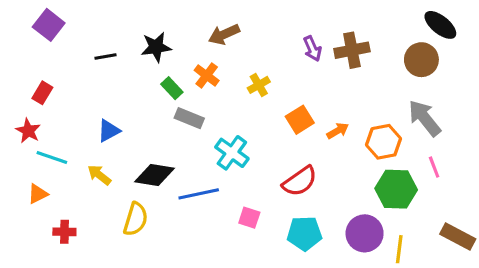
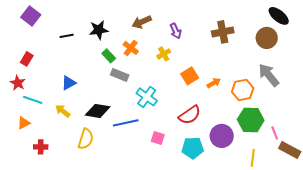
purple arrow: (312, 49) -> (176, 31), moved
pink line: (434, 167) -> (275, 133), moved
purple circle: (365, 233) -> (222, 136), moved

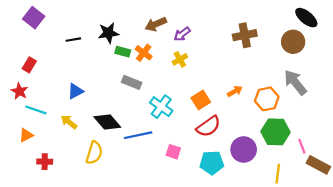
purple arrow: (176, 31) -> (182, 34), moved, turned 77
green rectangle: (109, 56) -> (123, 52), moved, turned -32
orange square: (190, 76) -> (201, 100), moved
black diamond: (98, 111) -> (107, 122), turned 40

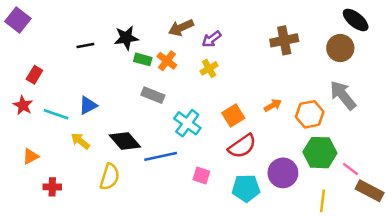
purple square: (34, 18) -> (18, 20), moved
cyan line: (36, 110) -> (56, 114), moved
pink line: (302, 146) -> (350, 169), turned -32

